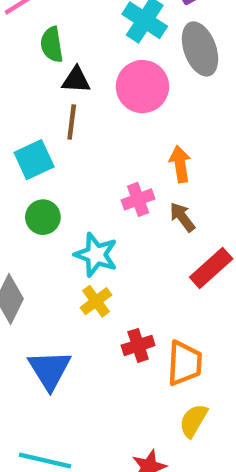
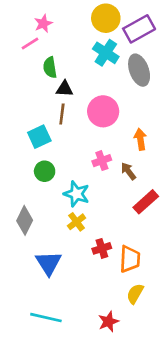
pink circle: (142, 87) -> (103, 111), moved
orange arrow: (180, 164) -> (140, 139), moved

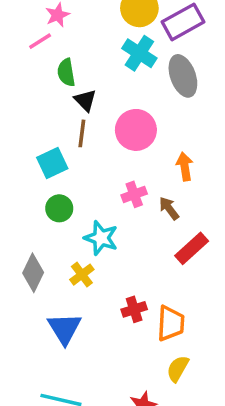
black triangle: (65, 89) -> (85, 100), turned 42
yellow cross: (77, 222) -> (82, 275), moved

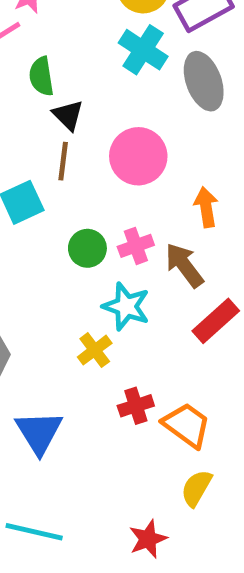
green circle: (59, 208) -> (87, 248), moved
brown arrow: (169, 208) -> (184, 265), size x1.4
cyan star: (101, 238) -> (126, 306), moved
yellow cross: (82, 275) -> (95, 350), moved
orange trapezoid: (171, 323) -> (187, 425), turned -57

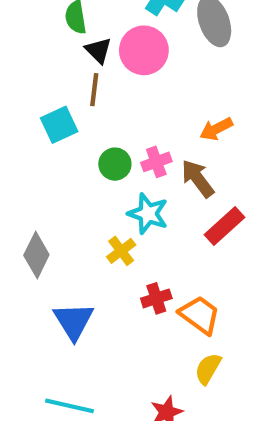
pink circle: (138, 156) -> (144, 50), moved
orange arrow: (206, 207) -> (216, 129), turned -108

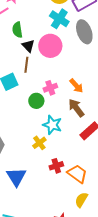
orange arrow: (216, 129) -> (76, 86), moved, turned -105
pink cross: (156, 162) -> (50, 88), moved

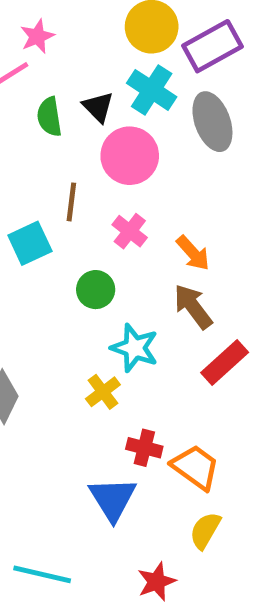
black triangle: (28, 46) -> (98, 107), moved
pink cross: (50, 88) -> (130, 231), moved, turned -32
red cross: (56, 166) -> (144, 448), turned 32
blue triangle: (16, 177) -> (113, 499), moved

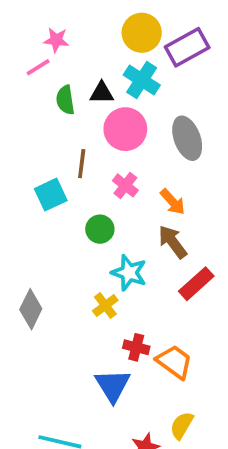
pink star: (37, 36) -> (56, 40), turned 30
black triangle: (98, 107) -> (102, 93), turned -45
gray ellipse: (212, 122) -> (187, 138), moved
yellow semicircle: (205, 531) -> (182, 425), moved

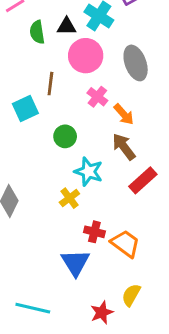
pink cross: (125, 185) -> (97, 97), moved

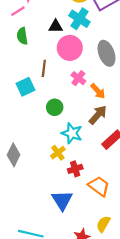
green semicircle: (37, 32) -> (22, 36), moved
brown arrow: (124, 147) -> (98, 115), turned 78
red cross: (94, 232) -> (75, 169), moved, turned -32

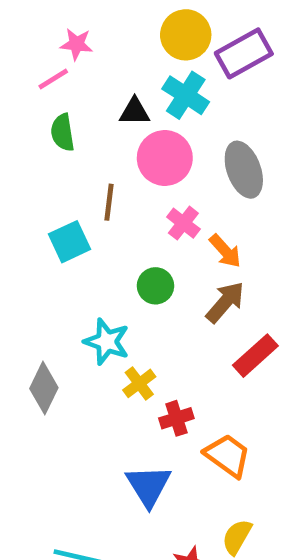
green circle: (55, 107) -> (155, 286), moved
cyan star: (72, 133) -> (107, 342), moved

